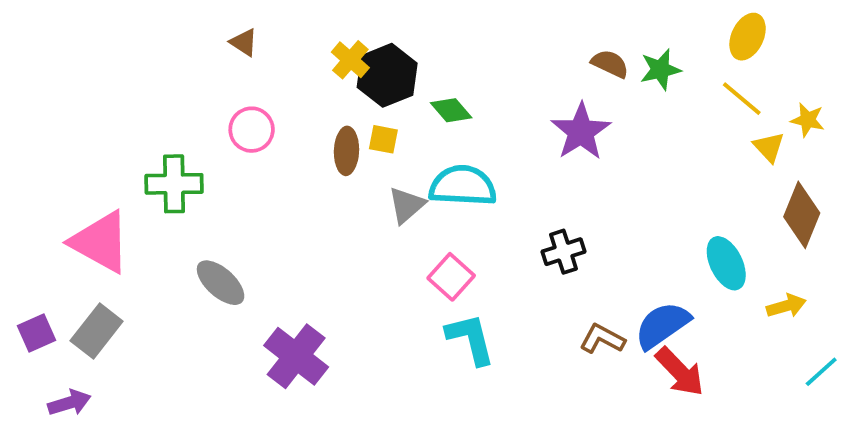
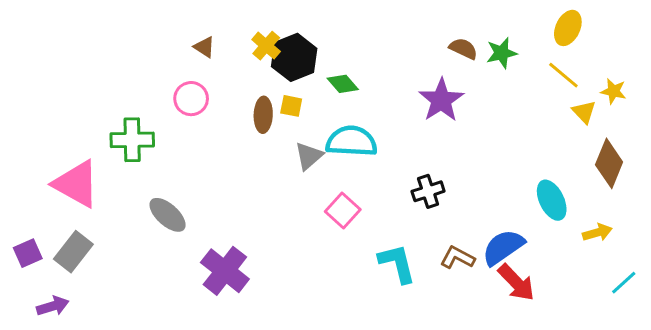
brown triangle: (244, 42) -> (204, 47), moved
cyan L-shape: (470, 339) -> (397, 263), moved

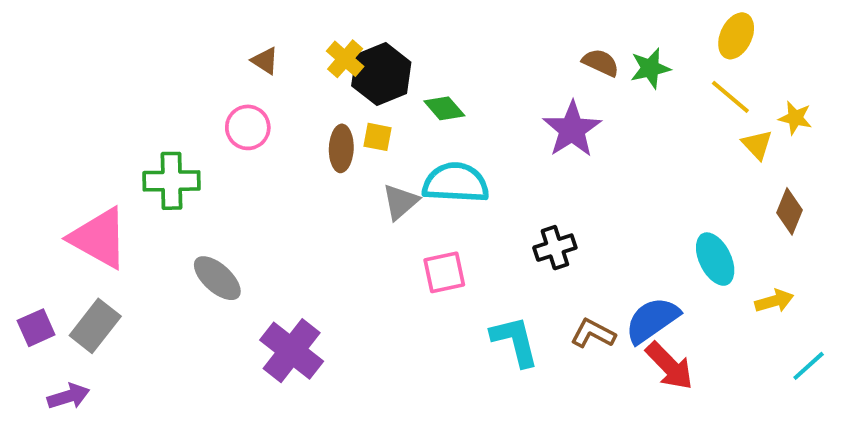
brown diamond: (609, 163) -> (790, 211), size x0.7
pink square: (343, 210) -> (444, 272), turned 36

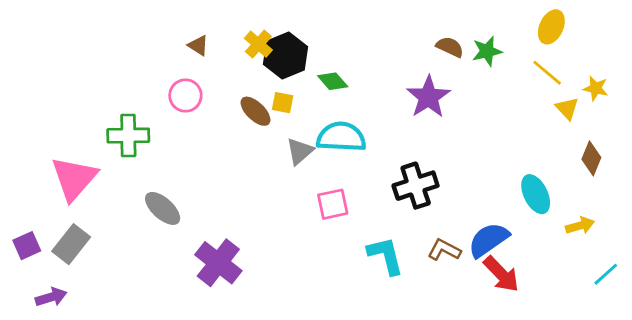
brown ellipse: (341, 148) -> (255, 111), turned -48
pink triangle: (99, 238) -> (74, 178), turned 42
black cross: (555, 248) -> (416, 186), size x1.4

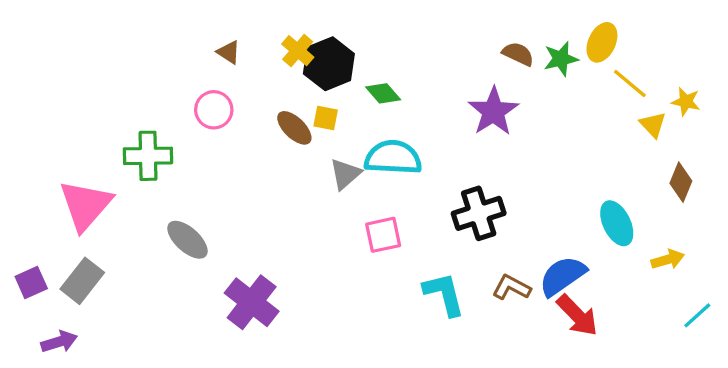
yellow ellipse: (551, 27) -> (602, 42), moved

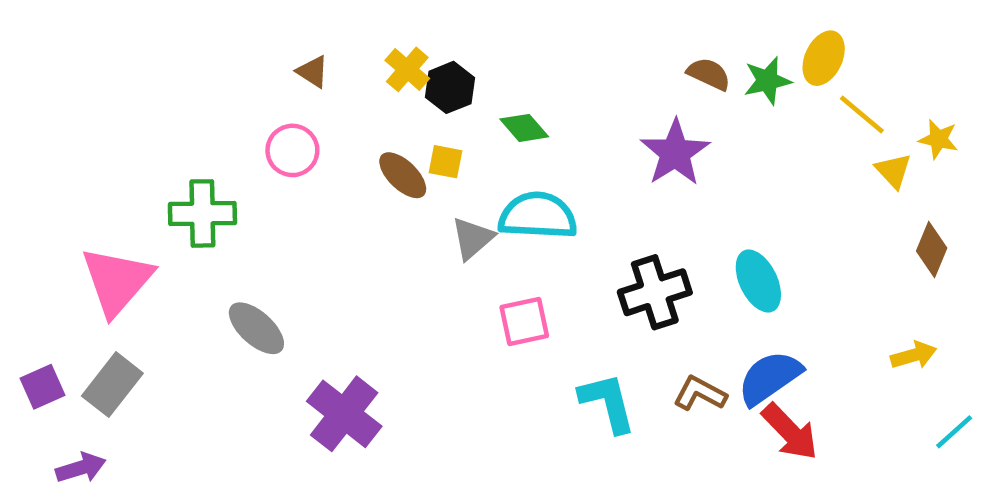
black hexagon: (329, 64) -> (450, 87), size x0.7
cyan ellipse: (617, 223) -> (758, 281), moved

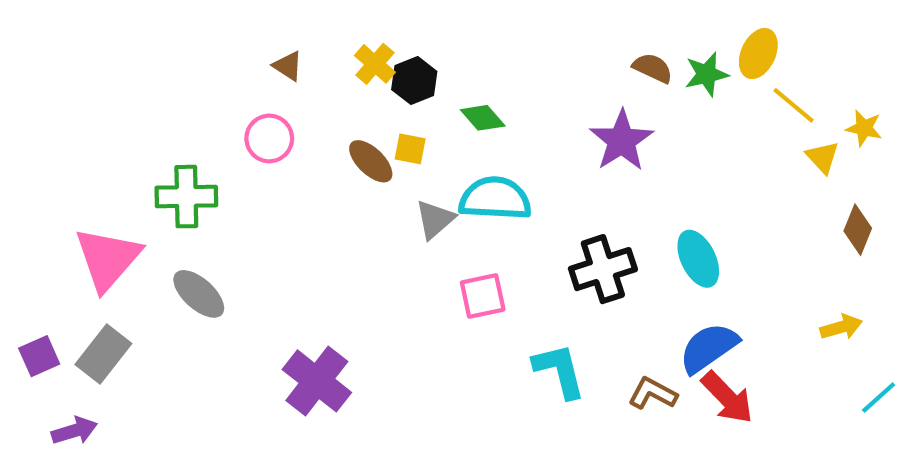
gray ellipse: (256, 328) -> (199, 294), moved
brown L-shape: (700, 394) -> (653, 393), moved

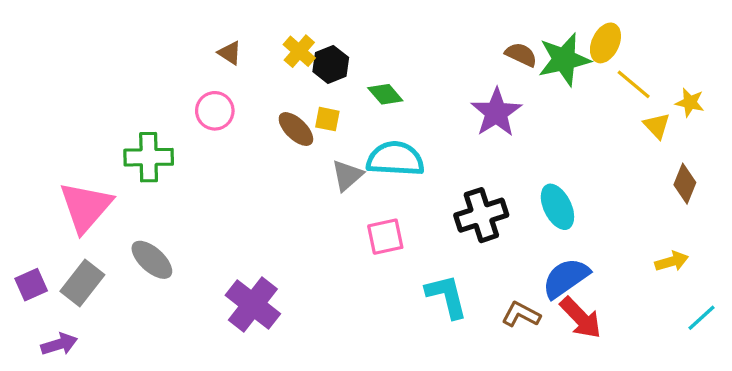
green star: (707, 74) -> (564, 59), size x1.5
gray ellipse: (199, 294) -> (152, 260), moved

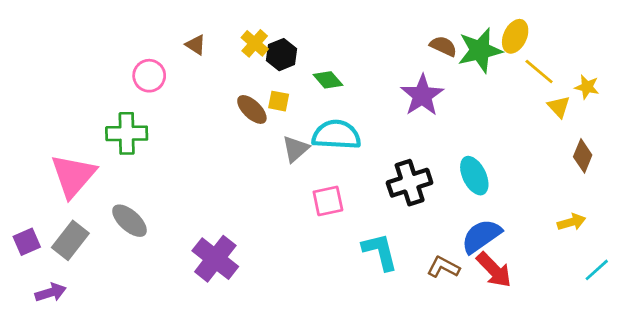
pink circle: (215, 111) -> (149, 76), moved

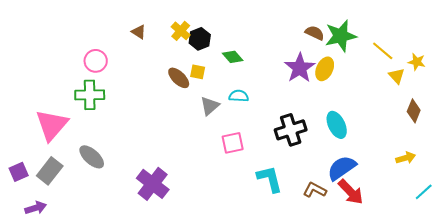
yellow ellipse: (515, 36) -> (325, 69), moved
pink circle: (149, 76) -> (96, 61), moved
cyan semicircle: (336, 135) -> (239, 96), size x0.6

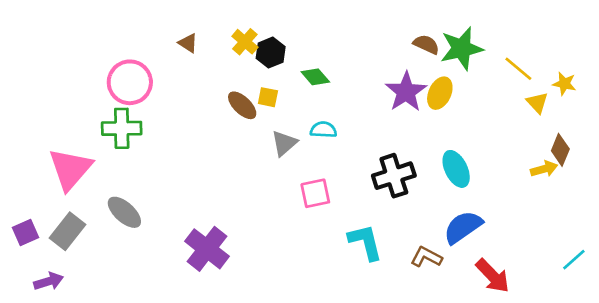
pink circle: (96, 61) -> (130, 82), size x1.4
yellow arrow: (406, 158) -> (544, 169), moved
red arrow: (351, 192) -> (493, 276), moved

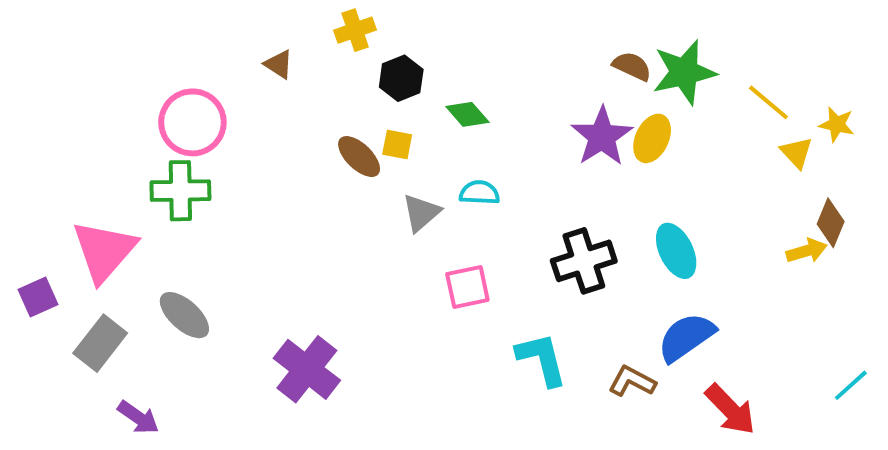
yellow cross: (245, 42) -> (355, 30), moved, turned 30
purple square: (26, 233) -> (38, 297), moved
purple arrow: (49, 281) -> (138, 417), moved, turned 52

